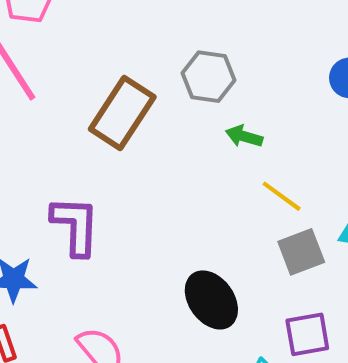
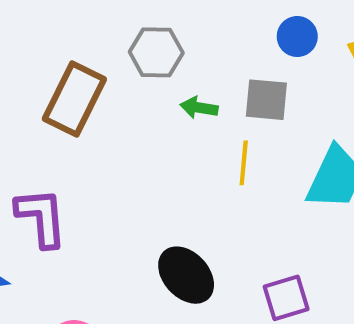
yellow line: (282, 196) -> (244, 163), turned 66
gray square: (301, 252) -> (266, 100), moved, turned 33

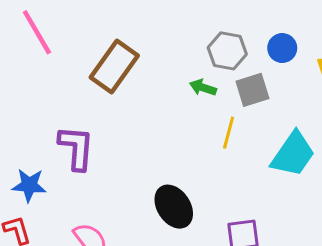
gray hexagon: (156, 52) -> (227, 51), moved
gray square: (266, 100) -> (252, 90), turned -32

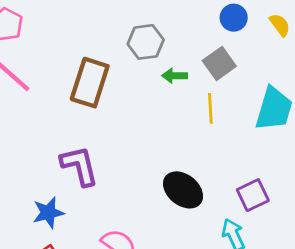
gray hexagon: (227, 51) -> (146, 42), moved

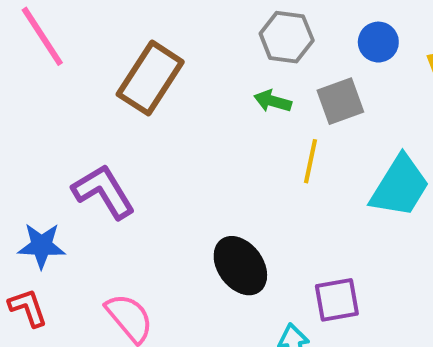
gray hexagon: (146, 42) -> (287, 37), moved
purple L-shape: (79, 166) -> (104, 192), turned -33

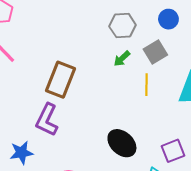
brown rectangle: (150, 78) -> (60, 80), moved
green arrow: (273, 101) -> (122, 59), turned -48
purple L-shape: (104, 192) -> (47, 120), turned -112

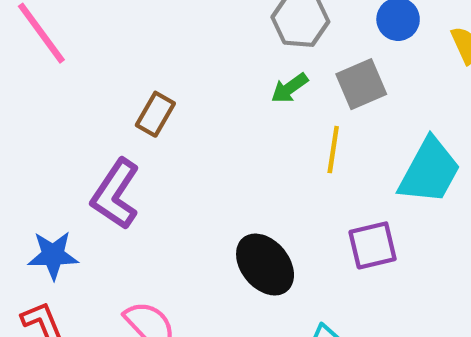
brown rectangle: (60, 80) -> (155, 114), size x0.6
purple square: (173, 151) -> (373, 245), moved

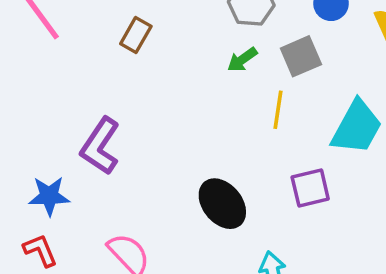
brown rectangle: (155, 114) -> (136, 35), moved

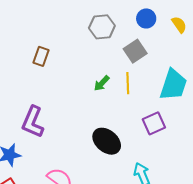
green arrow: (242, 60) -> (102, 83), moved

